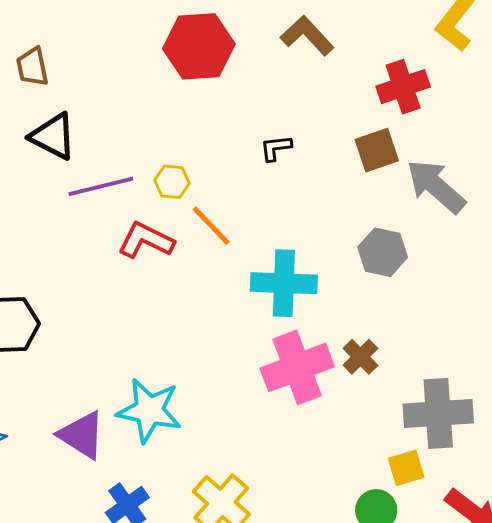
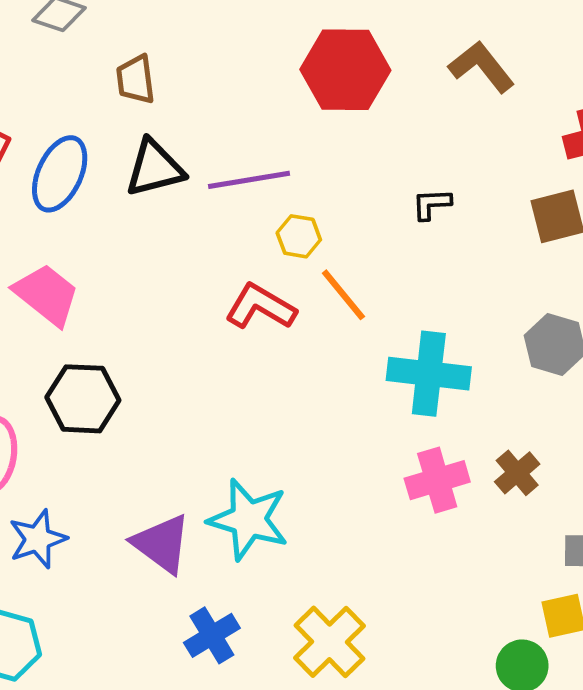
black triangle: (53, 136) -> (155, 168), turned -46
purple line: (101, 186) -> (249, 180), moved
pink cross: (297, 367) -> (437, 480), size x0.7

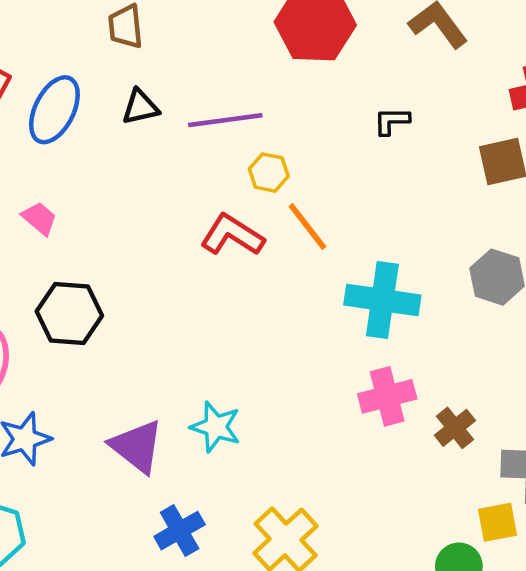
black triangle: (155, 168) -> (140, 107), size x0.7
black L-shape: (432, 204) -> (392, 121), moved
pink trapezoid: (47, 295) -> (39, 218), size x0.6
brown cross: (517, 473) -> (455, 428), moved
cyan star: (248, 519) -> (216, 427), size x0.7

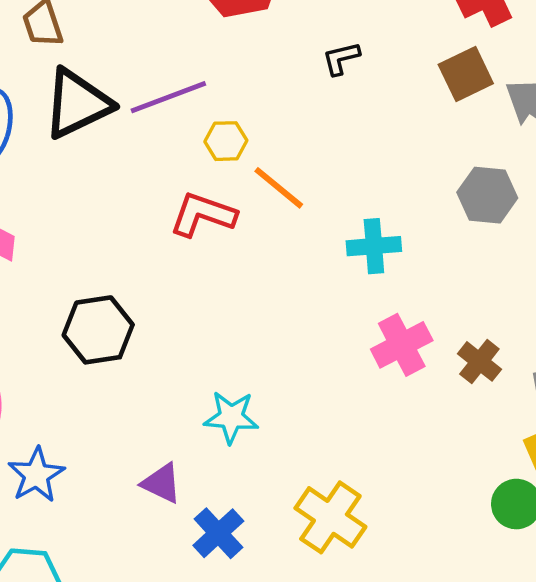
black triangle: (140, 107) -> (77, 104), size x1.8
cyan cross: (382, 300) -> (374, 246), size x0.7
black hexagon: (69, 313) -> (98, 330), moved
purple triangle: (137, 446) -> (162, 483), moved, size x0.7

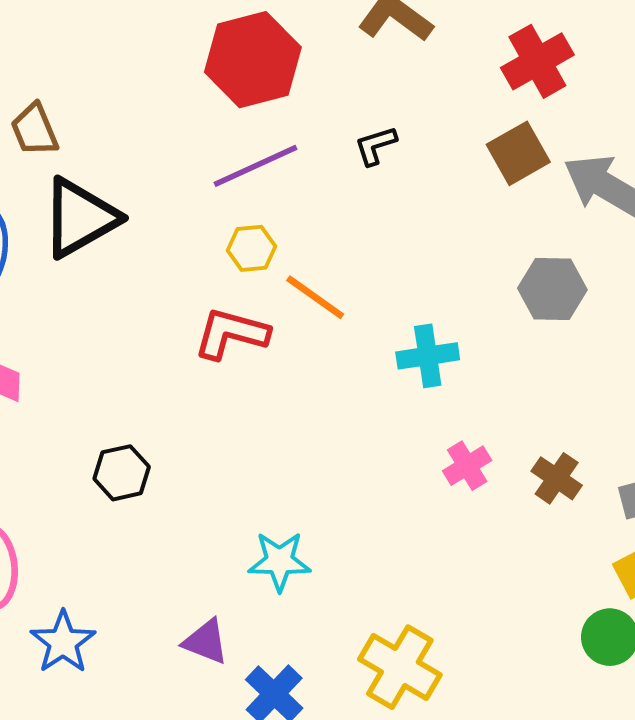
purple line: (168, 97) -> (256, 166), moved
black hexagon: (98, 330) -> (122, 473), size x0.7
pink cross: (402, 345) -> (467, 466), size x0.7

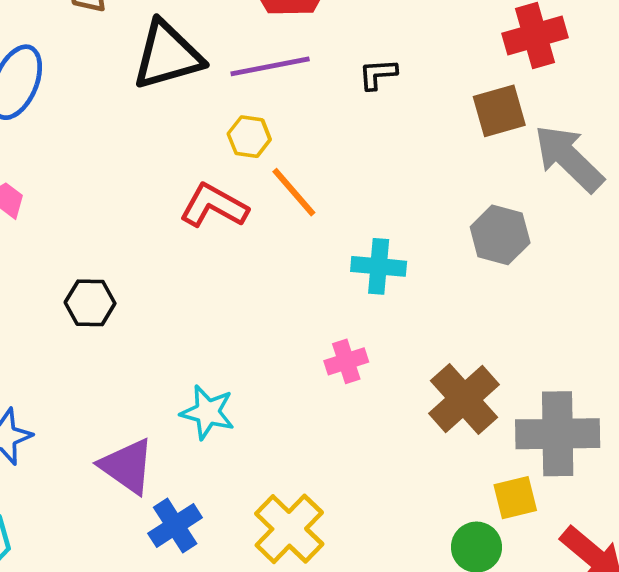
black triangle: (80, 218) -> (167, 55), moved
pink cross: (467, 466) -> (346, 361), moved
brown cross: (557, 478) -> (464, 399), size x1.6
purple triangle: (206, 642) -> (127, 466), size x1.4

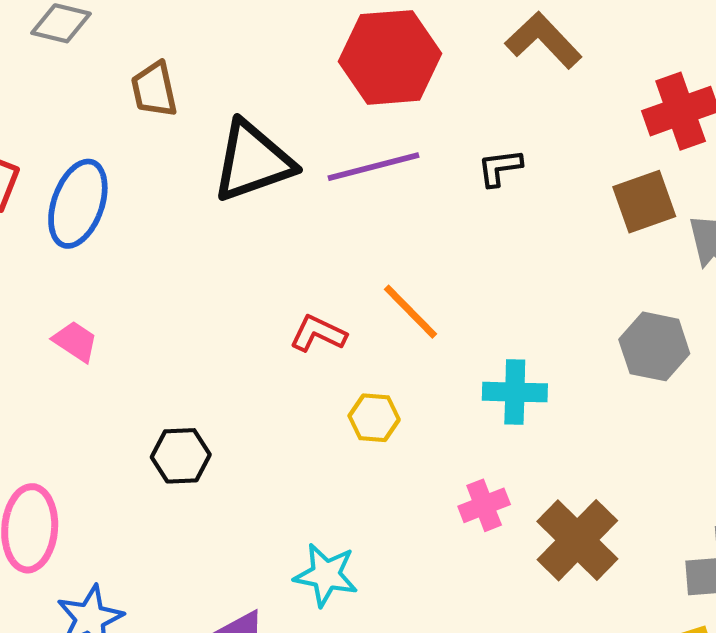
yellow hexagon: (249, 137) -> (374, 418), moved
red L-shape: (214, 206) -> (318, 334), size x0.7
brown cross: (464, 399) -> (577, 540), moved

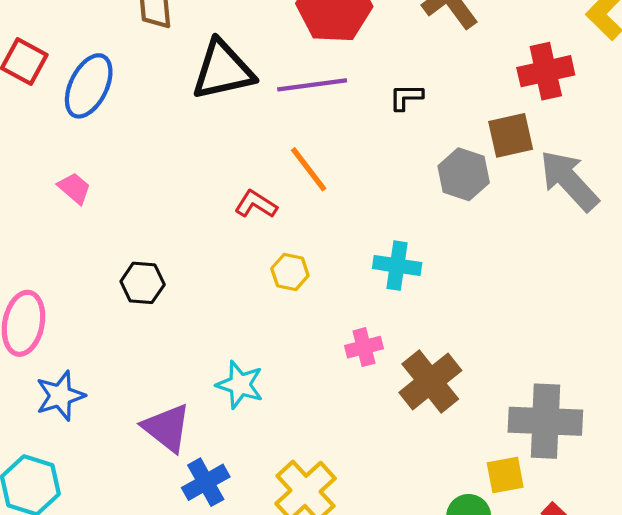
orange line: (411, 312) -> (309, 169), moved
gray hexagon: (654, 346) -> (464, 174), moved

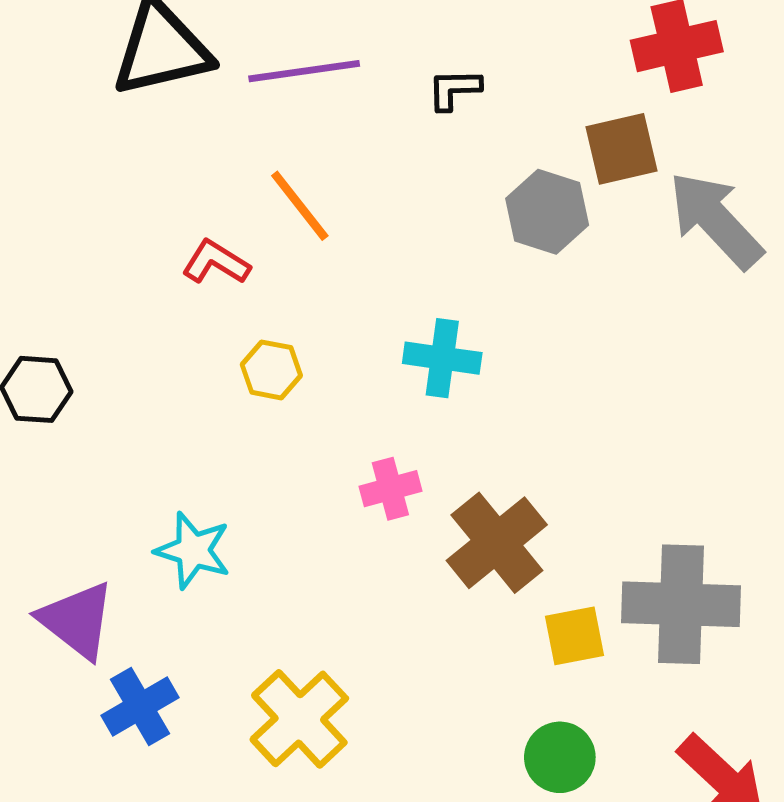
yellow square: (505, 475) -> (575, 636), moved

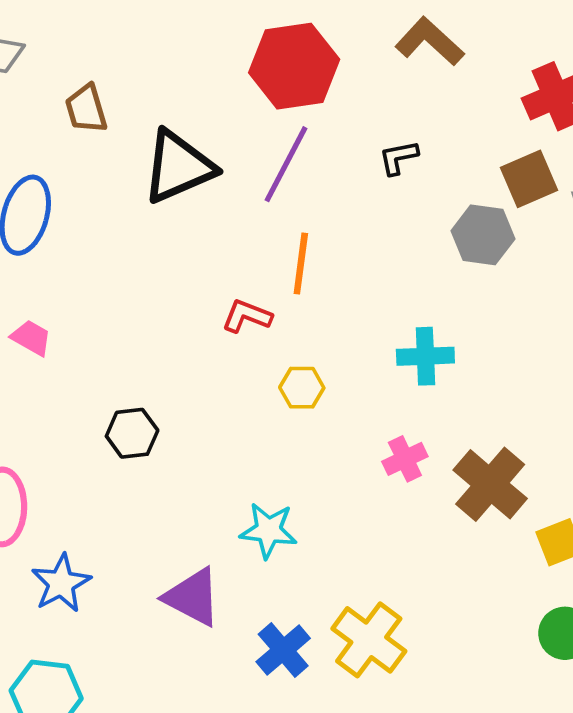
purple line: (304, 71) -> (286, 164), turned -44
orange line: (300, 206) -> (301, 263), turned 56
blue cross: (140, 706) -> (283, 650), moved

